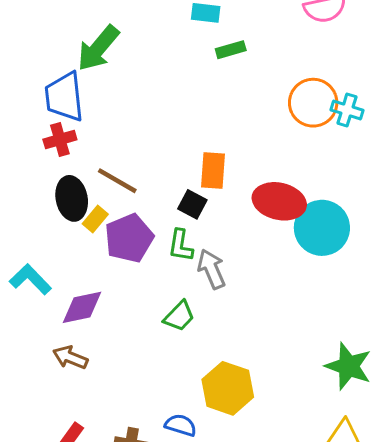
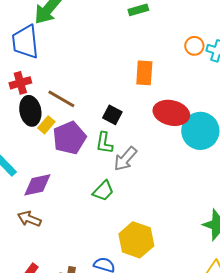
orange circle: (313, 103) -> (194, 46), size x0.6
red cross: (60, 139) -> (20, 83), moved
orange rectangle: (213, 170) -> (144, 73), moved
gray arrow: (212, 269) -> (125, 159), turned -116

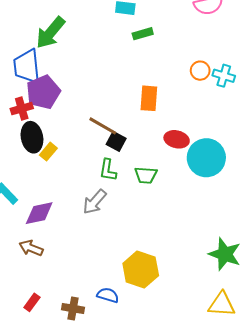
brown line: (61, 99) -> (103, 126), moved
red ellipse: (171, 113) -> (177, 139), size x0.7
purple pentagon: (69, 138) -> (43, 92), moved
gray arrow: (125, 159) -> (95, 202), moved
green trapezoid: (103, 191) -> (146, 175), moved, turned 50

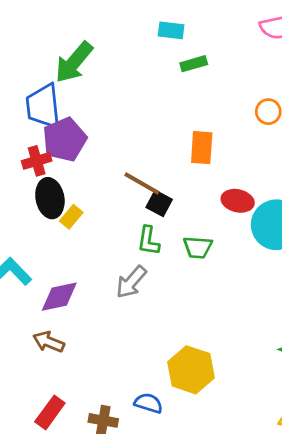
red rectangle: (32, 302) -> (50, 412), size x1.4

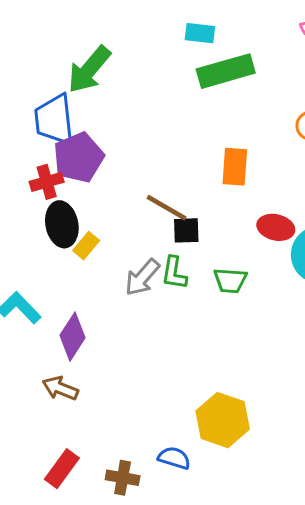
green rectangle: (194, 64) -> (226, 71), size x1.8
black square: (159, 203) -> (186, 230), turned -30
gray arrow: (131, 282) -> (142, 277), moved
purple diamond: (59, 297) -> (72, 337), turned -45

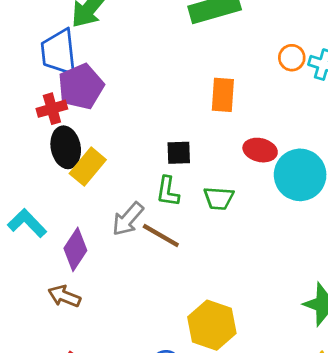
brown line: (167, 208) -> (161, 236), moved
yellow rectangle: (86, 246) -> (88, 167), size x1.5
gray arrow: (142, 277) -> (128, 219), moved

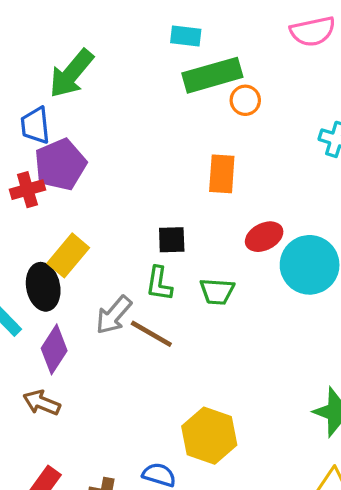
blue trapezoid: (59, 52) -> (35, 125), size x0.7
orange circle: (292, 58) -> (245, 100), moved
black ellipse: (66, 147) -> (43, 287), moved
red ellipse: (260, 150) -> (264, 237), turned -40

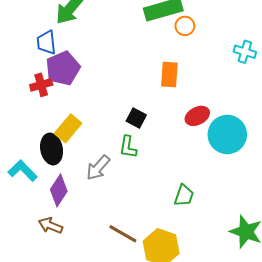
black square: (172, 240) -> (136, 118), turned 30
green trapezoid: (217, 291) -> (184, 196), moved, turned -75
brown line: (151, 334) -> (123, 234), moved

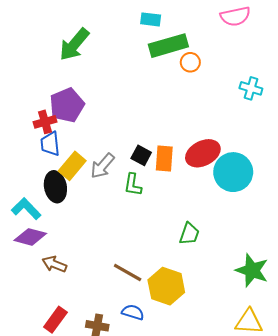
blue trapezoid: (46, 42) -> (50, 144), moved
orange rectangle: (169, 75) -> (164, 159), moved
red ellipse: (197, 116) -> (203, 153), size x1.4
gray arrow: (98, 168) -> (102, 166), moved
purple diamond: (59, 190) -> (30, 237), moved, turned 72

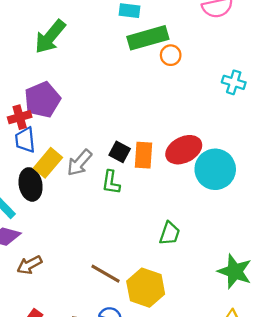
brown arrow: (54, 264) -> (29, 265), turned -50

